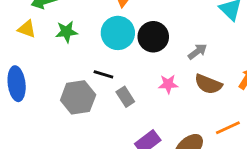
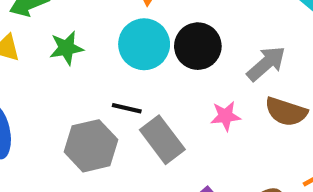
gray arrow: (197, 51) -> (266, 64), size x1.4
gray rectangle: (125, 97) -> (162, 140), size x1.5

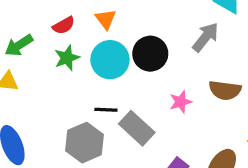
green star: (66, 48) -> (67, 58), moved
gray arrow: (266, 64) -> (205, 37), moved

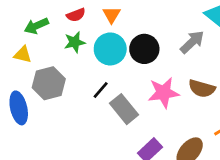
pink star: (181, 102) -> (164, 93), size x1.6
black line: (106, 110) -> (101, 90), turned -60
gray hexagon: (84, 143) -> (49, 83), moved

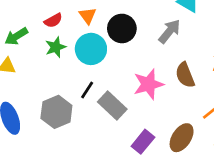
black circle: (144, 49) -> (122, 28), moved
gray hexagon: (49, 83) -> (56, 112), moved
brown semicircle: (202, 88) -> (185, 75), turned 60

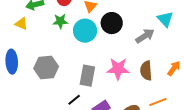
black line: (87, 90) -> (74, 100), moved
gray rectangle: (112, 105) -> (87, 76), turned 40

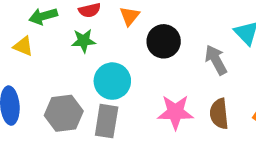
cyan circle: (85, 31) -> (112, 81), moved
gray arrow: (145, 36) -> (216, 60), turned -84
gray rectangle: (87, 76) -> (107, 121), moved

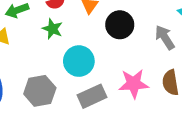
green star: (84, 41) -> (52, 29), turned 30
gray rectangle: (107, 121) -> (92, 96), moved, turned 60

